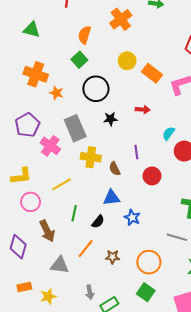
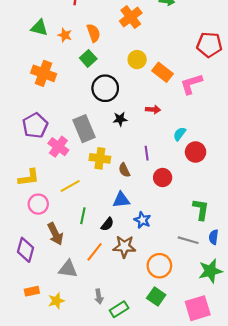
orange semicircle: (85, 35) -> (94, 33), turned 144
orange star: (56, 93) -> (65, 35), moved
brown star: (113, 257) -> (124, 247), moved, size x1.5

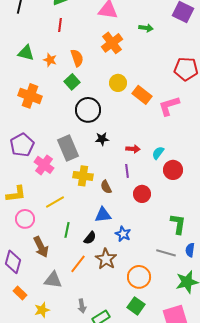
red arrow: (153, 109) -> (133, 149), moved
brown star: (124, 247) -> (106, 259), turned 30
orange rectangle: (32, 291) -> (20, 293), moved, turned 56

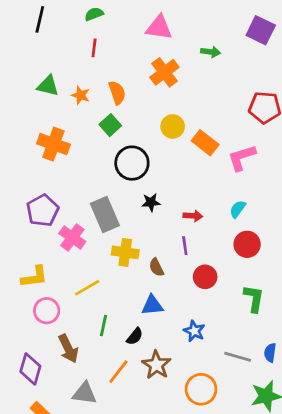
cyan semicircle: (158, 153) -> (238, 209), moved
green L-shape: (178, 224) -> (254, 298), moved
blue star: (123, 234) -> (194, 331), moved

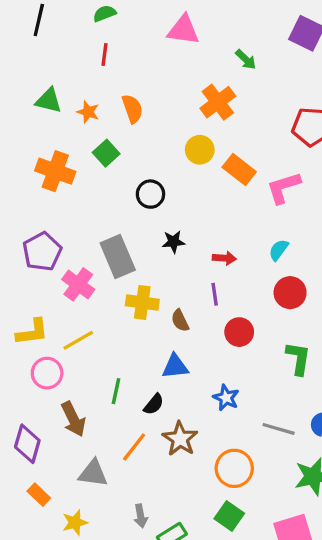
green arrow: (211, 52) -> (246, 59), turned 36
orange cross: (164, 72) -> (218, 102), moved
green square: (110, 125) -> (106, 153), moved
black circle: (132, 163) -> (150, 194), size x0.7
yellow line: (87, 288) -> (78, 340), moved

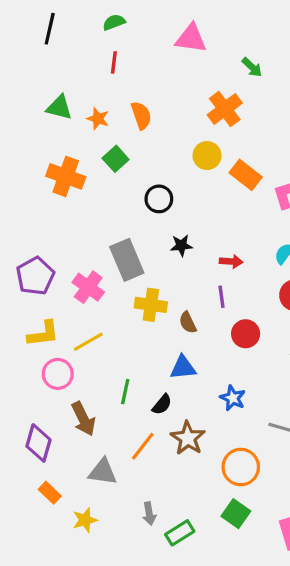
purple pentagon: (42, 252) -> (35, 276), moved

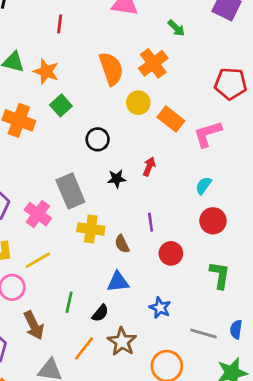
orange semicircle: (141, 115) -> (111, 69), moved, size x1.4
orange star: (98, 119) -> (46, 71), size x1.4
red arrow: (231, 262) -> (149, 167), moved, turned -72

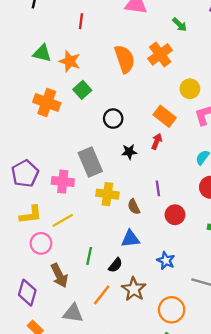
yellow circle: (138, 103) -> (190, 89), moved
orange rectangle: (171, 119) -> (165, 116), moved
pink cross: (38, 214) -> (63, 182), turned -30

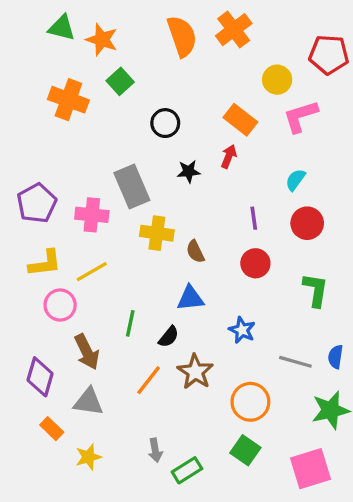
purple line: (158, 188) -> (254, 218), moved
gray triangle: (73, 313) -> (88, 402), moved

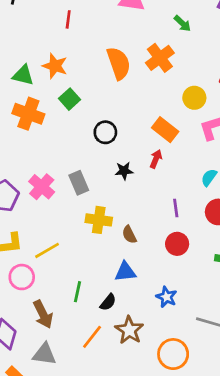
green triangle: (62, 28) -> (23, 75), moved
gray rectangle: (132, 186) -> (79, 183), size x0.7
pink cross: (92, 215) -> (42, 187), moved, turned 35

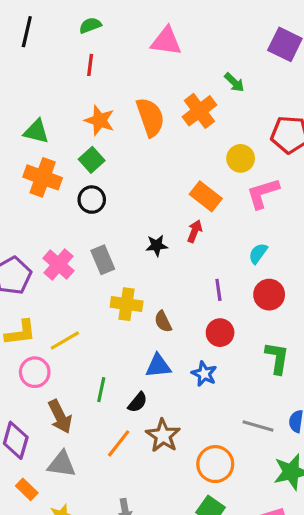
green arrow: (182, 23) -> (234, 82), moved
orange star: (55, 66) -> (100, 120), moved
black circle: (105, 132) -> (92, 200), moved
blue star: (166, 297) -> (204, 374), moved

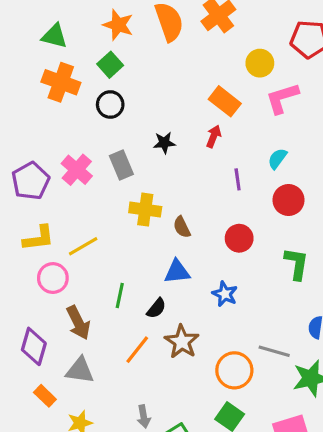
black star: (157, 245) -> (164, 143), moved
purple line: (218, 290) -> (238, 179), moved
blue star: (204, 374) -> (225, 294), moved
gray line: (258, 426) -> (274, 351), moved

